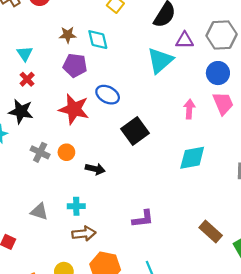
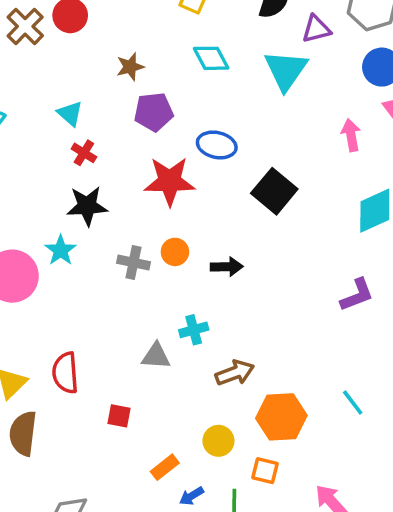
cyan diamond: (98, 40) -> (211, 58), moved
cyan cross: (76, 206) -> (194, 330), moved
purple L-shape: (143, 219) -> (357, 295), moved

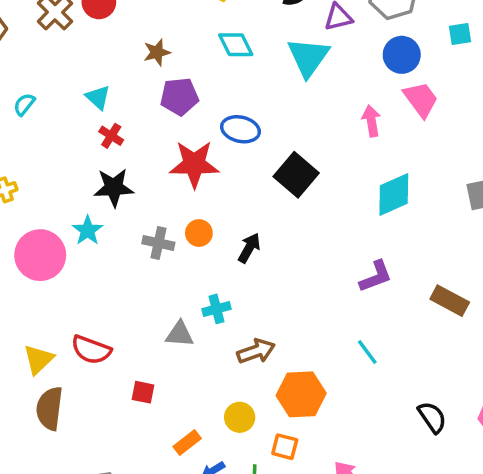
black arrow: (227, 267) -> (249, 248), turned -60
red semicircle: (65, 373) -> (91, 350), turned -66
cyan line: (353, 402) -> (367, 352), moved

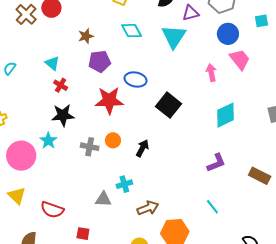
yellow triangle: (39, 359) -> (17, 196), moved, turned -30

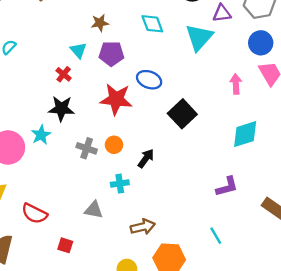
cyan triangle: (52, 63) -> (78, 50), moved
cyan cross: (124, 184) -> (120, 184), moved

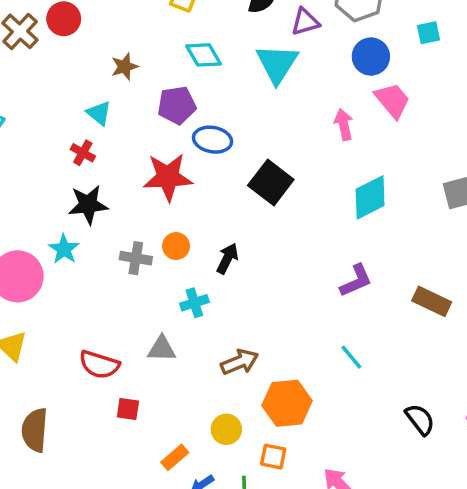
purple pentagon: (111, 54) -> (177, 105), moved
red semicircle: (34, 214) -> (99, 365), moved

